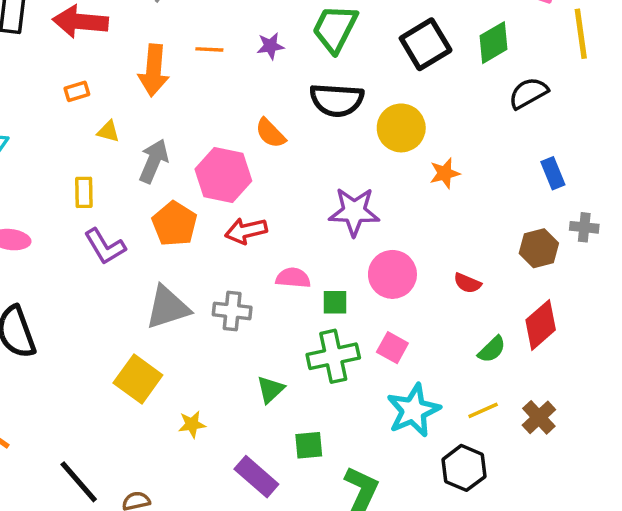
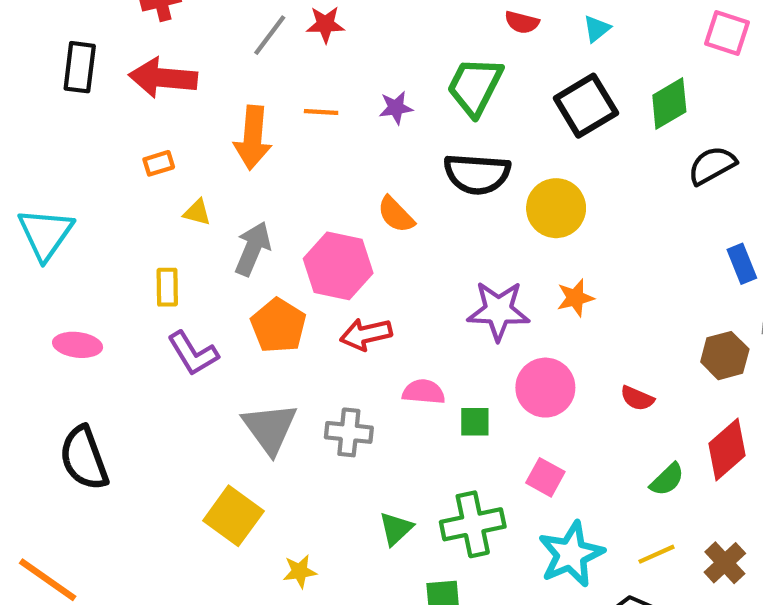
orange star: (445, 173) -> (575, 298), moved
gray triangle: (168, 308) -> (270, 428), turned -48
green cross: (333, 356) -> (473, 524), moved

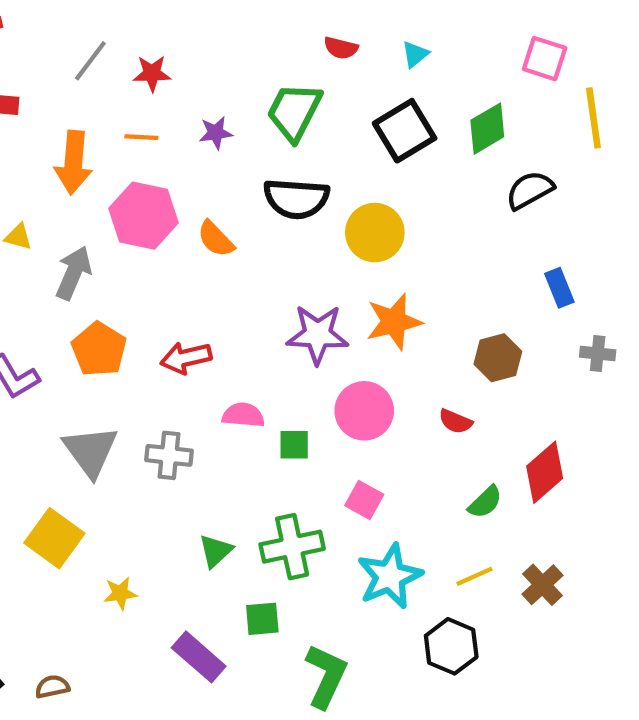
red star: (325, 24) -> (152, 73), moved
pink hexagon: (338, 266) -> (144, 216), moved
orange star: (575, 298) -> (394, 322), size x1.5
brown hexagon: (725, 356) -> (498, 358), moved

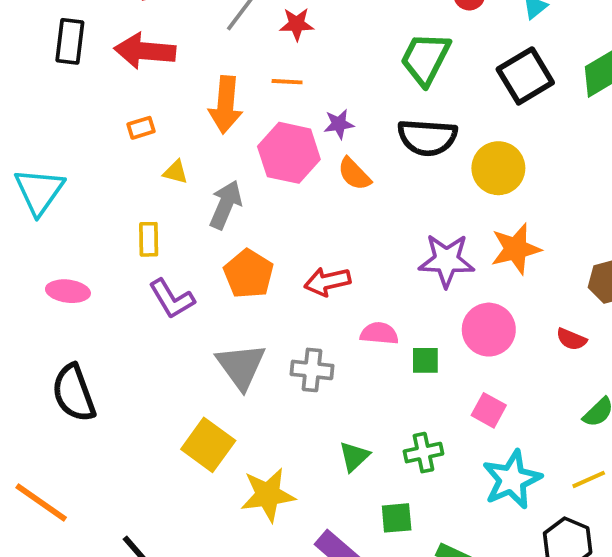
purple star: (216, 133) -> (339, 124), moved
green cross: (292, 547) -> (423, 453), size x0.7
yellow star: (120, 593) -> (268, 495), size x1.8

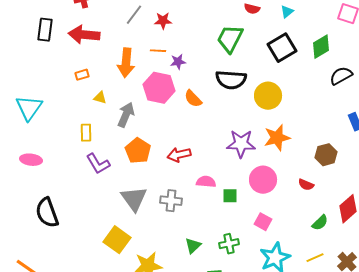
purple star: (339, 124) -> (178, 62), moved
pink ellipse: (68, 291) -> (31, 160), moved

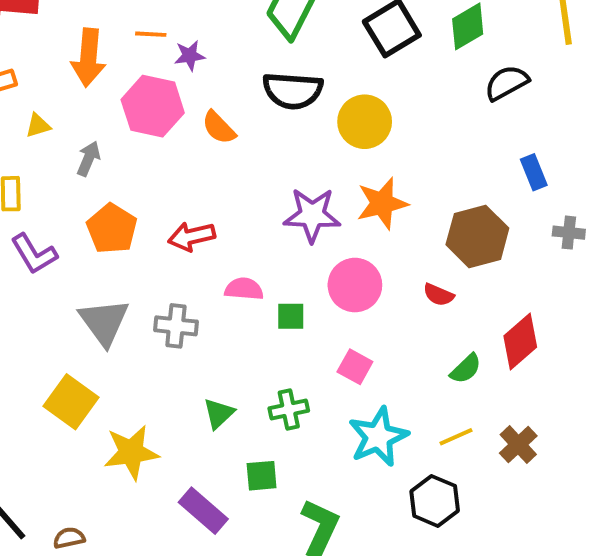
yellow triangle: (100, 98) -> (38, 126), turned -32
gray arrow: (126, 115) -> (88, 159), size x0.7
brown hexagon: (326, 155) -> (477, 236), size x1.4

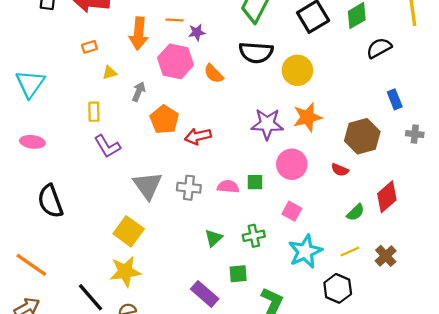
orange pentagon: (112, 229) -> (164, 120), moved
pink semicircle: (244, 289) -> (228, 187), moved
yellow star: (131, 452) -> (125, 272), moved

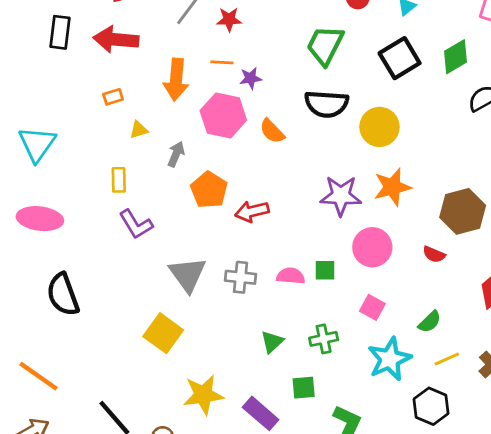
pink ellipse: (32, 142) -> (40, 219), size x1.4
green semicircle: (356, 212) -> (430, 322), moved
yellow star: (125, 272) -> (203, 395), moved

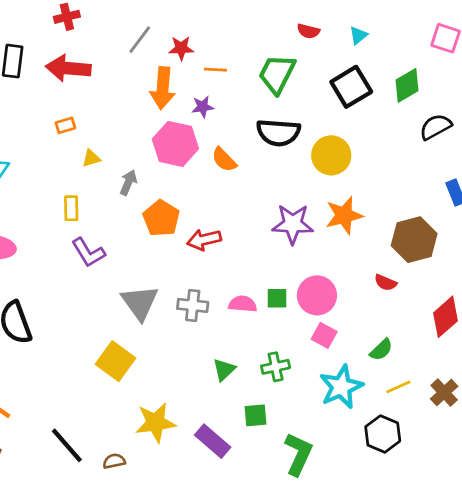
orange line: (222, 62) -> (215, 70), moved
orange arrow: (176, 80) -> (163, 88), moved
pink circle: (372, 247) -> (317, 295), moved

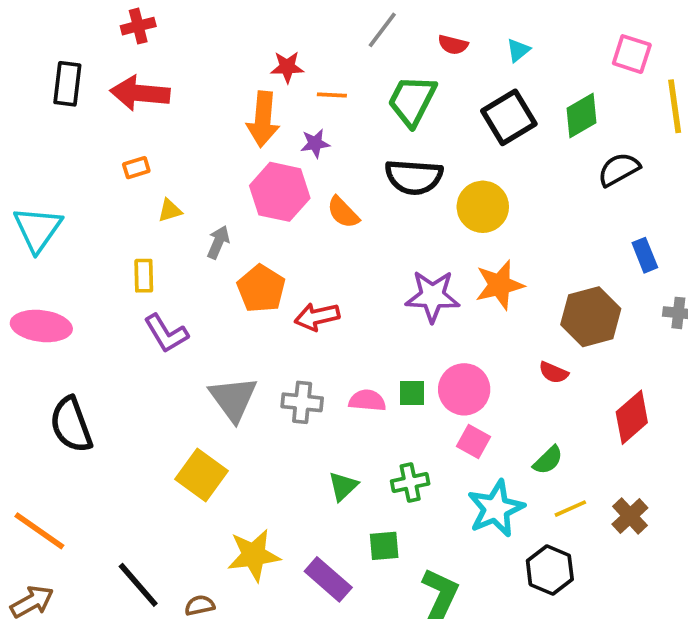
gray line: (140, 40) -> (382, 30), moved

